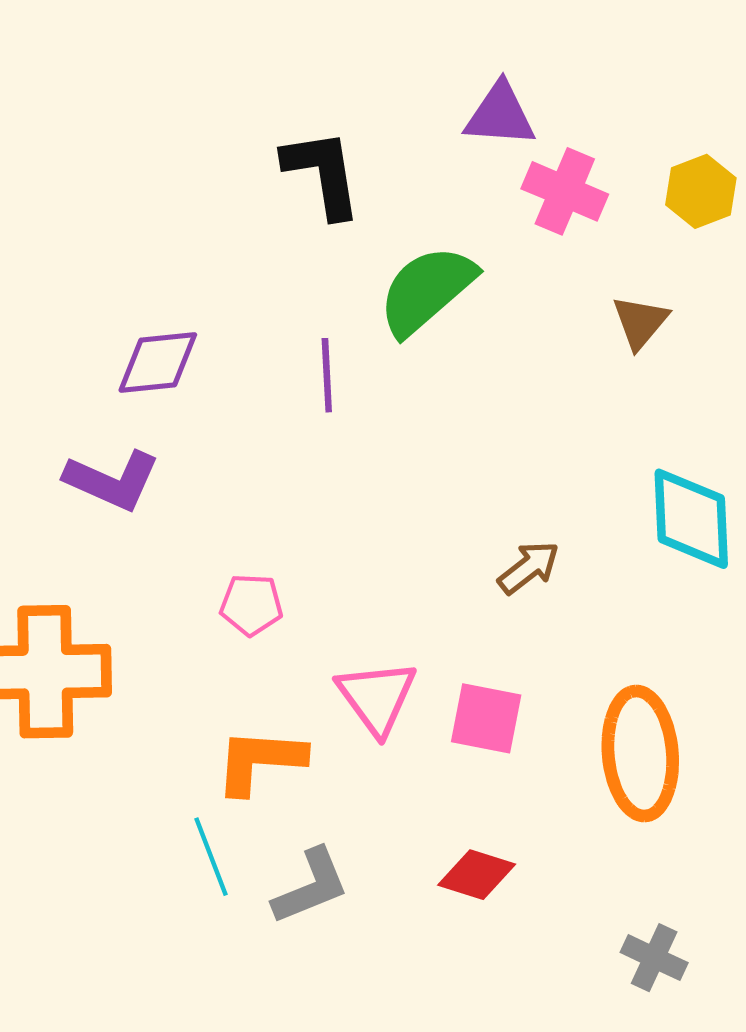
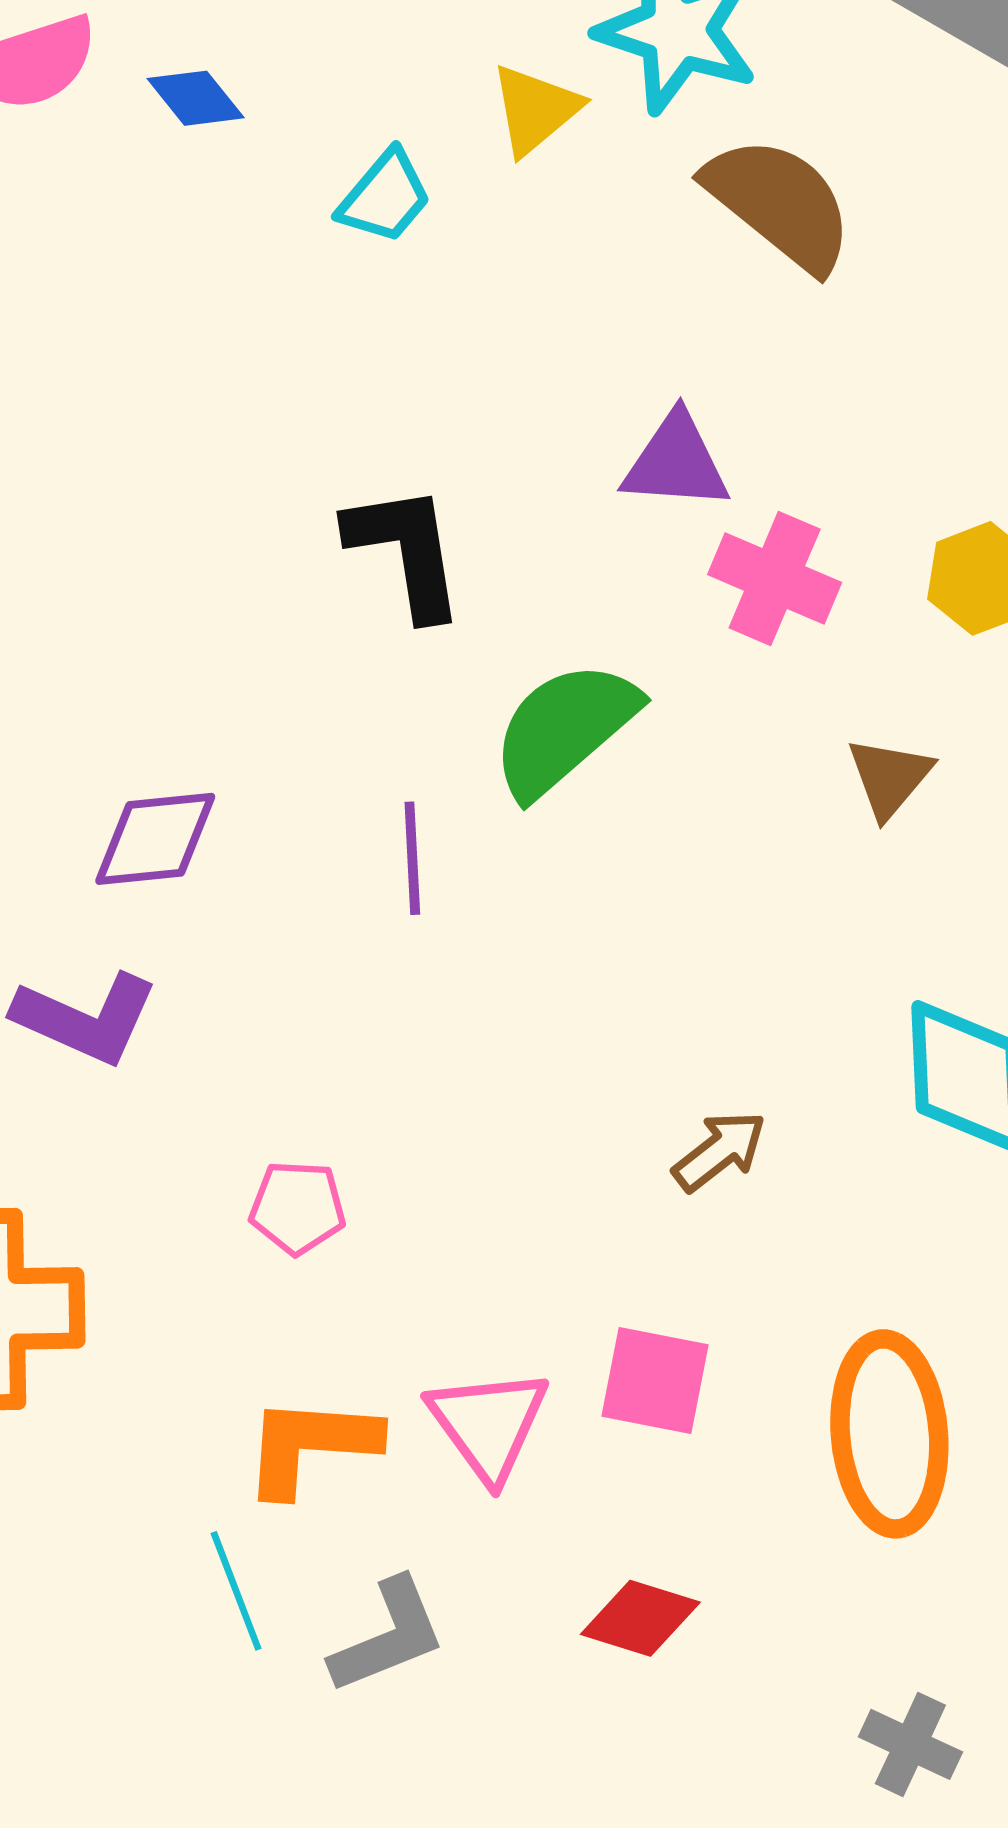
pink triangle: (377, 697) -> (488, 1424), moved

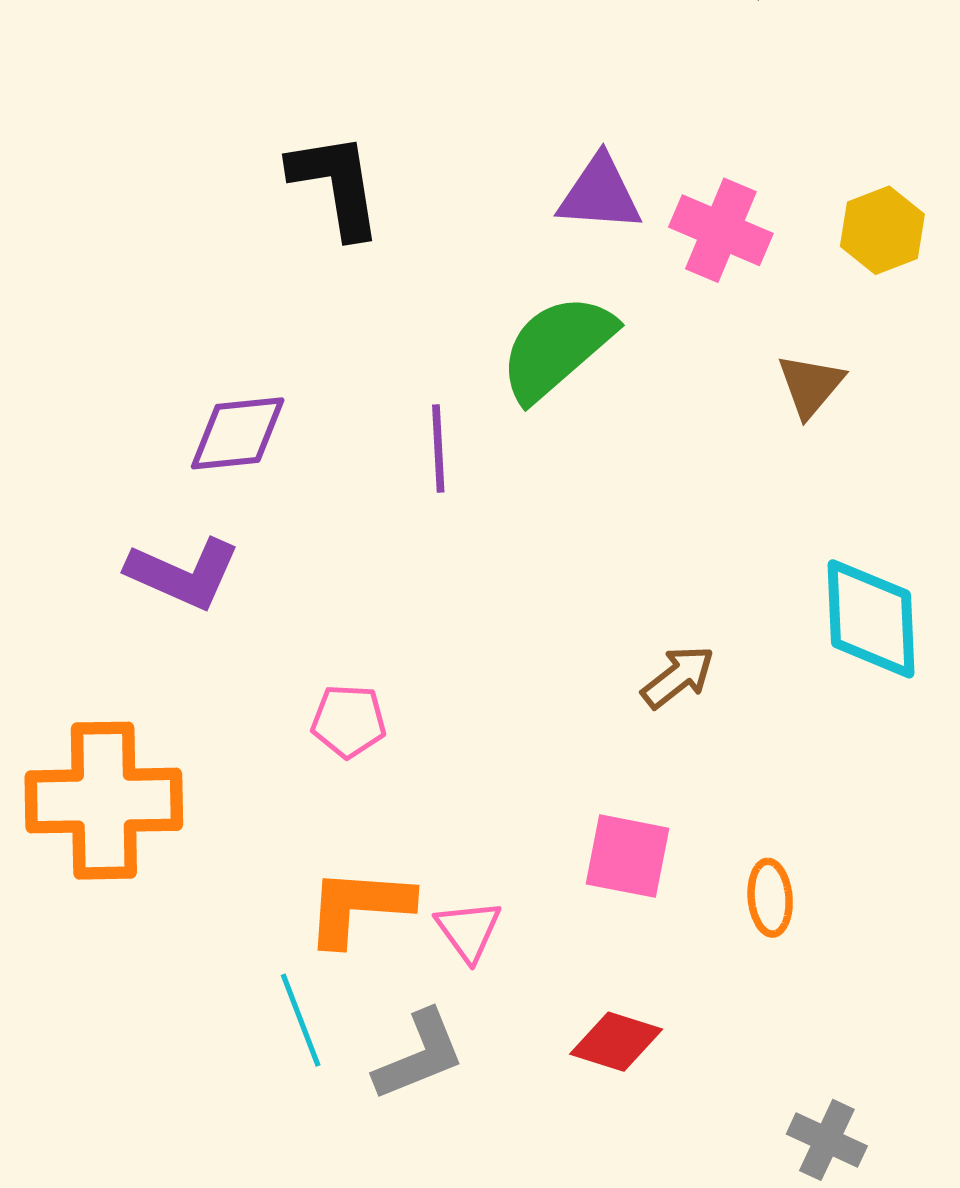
purple triangle: (676, 462) -> (600, 194), moved
black L-shape: (406, 551) -> (336, 185), moved
pink triangle: (488, 1424) -> (469, 931), moved, size x0.7
orange ellipse: (889, 1434) -> (770, 898), moved, size x0.5

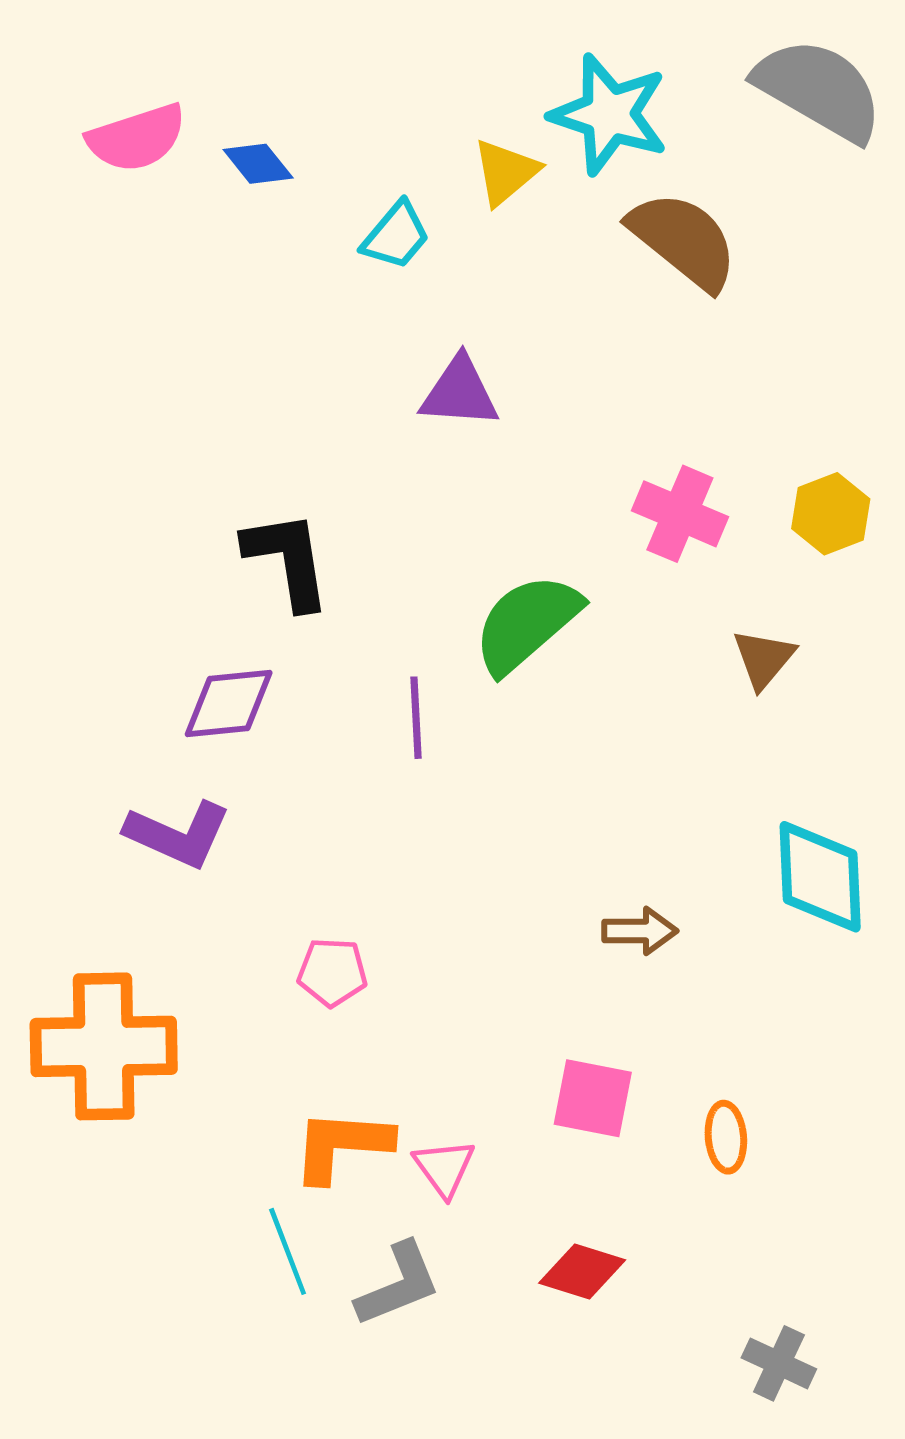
black L-shape: (336, 185) -> (288, 560), moved
purple triangle: (600, 194) -> (460, 392), moved
brown arrow: (678, 677) -> (640, 931), turned 38

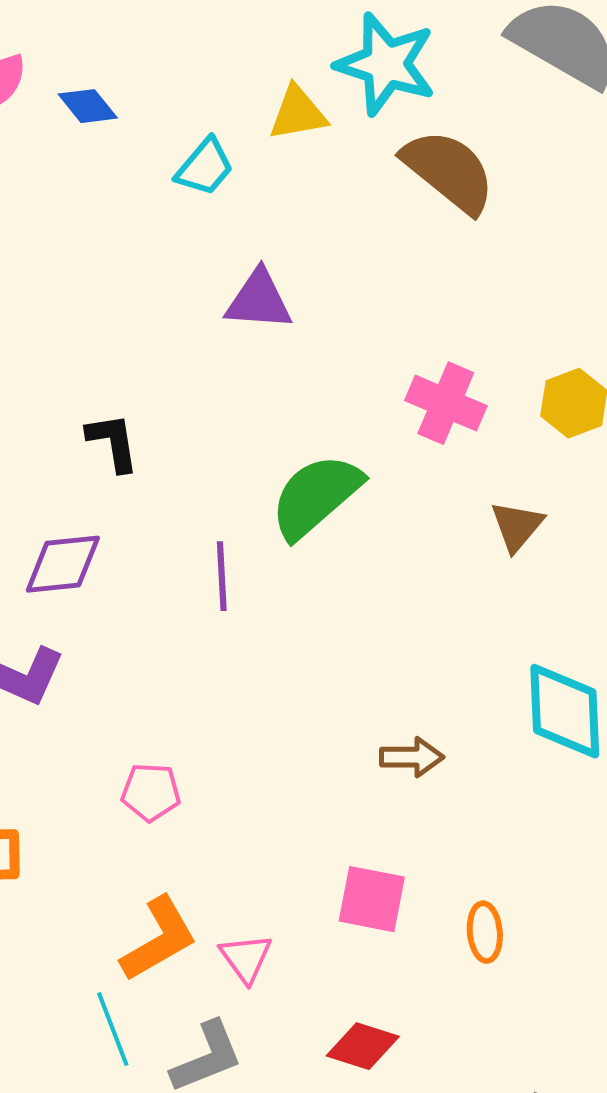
yellow triangle: (506, 172) -> (298, 113), turned 30
black L-shape: (288, 560) -> (113, 442), size x0.7
orange L-shape: (342, 1145) -> (159, 939), turned 146

